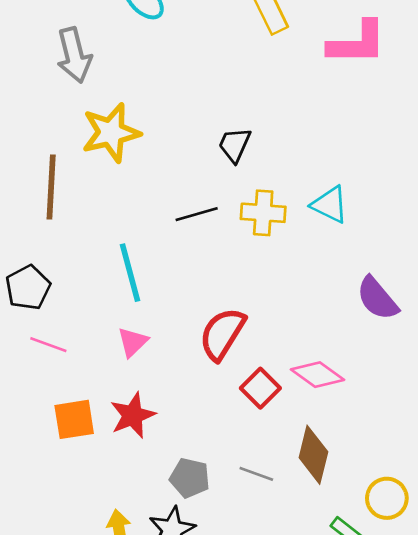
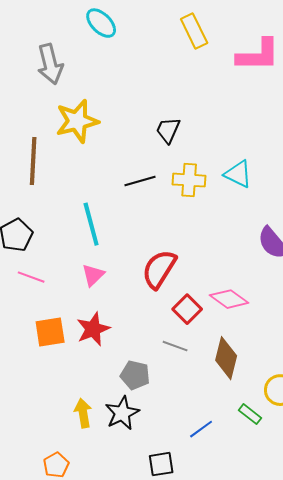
gray line: (256, 474) -> (175, 346), moved

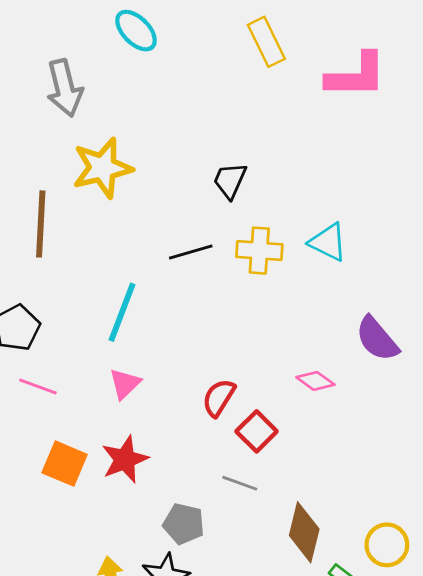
cyan line: (91, 224) -> (122, 312), turned 36
red semicircle: (159, 269) -> (219, 398), moved, size x0.7
pink diamond: (229, 299) -> (315, 381), moved, size x0.7
orange square: (50, 332) -> (65, 464), turned 32
brown diamond: (226, 358) -> (304, 532), moved

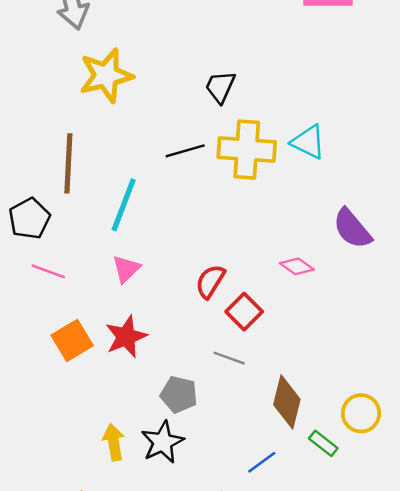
brown line: (41, 224) -> (68, 163), moved
yellow cross: (259, 251) -> (247, 150), size x1.4
orange square: (65, 464) -> (72, 340), turned 36

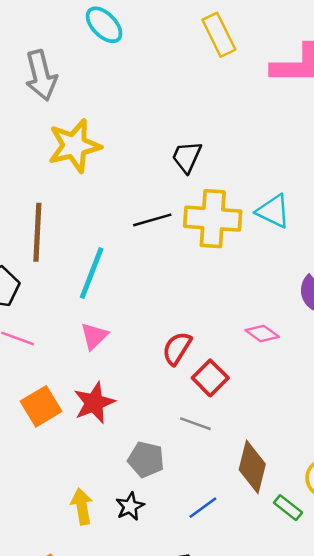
black star: (163, 442) -> (130, 506), size x0.7
blue line: (262, 462) -> (203, 508), moved

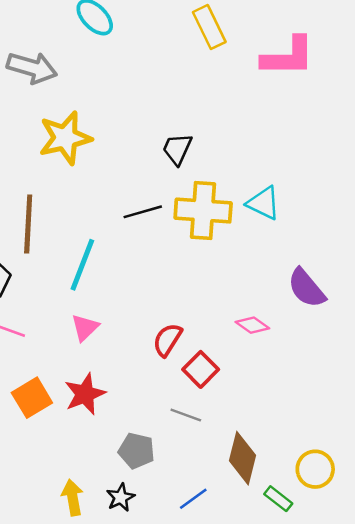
gray arrow: (41, 75) -> (32, 68), turned -60

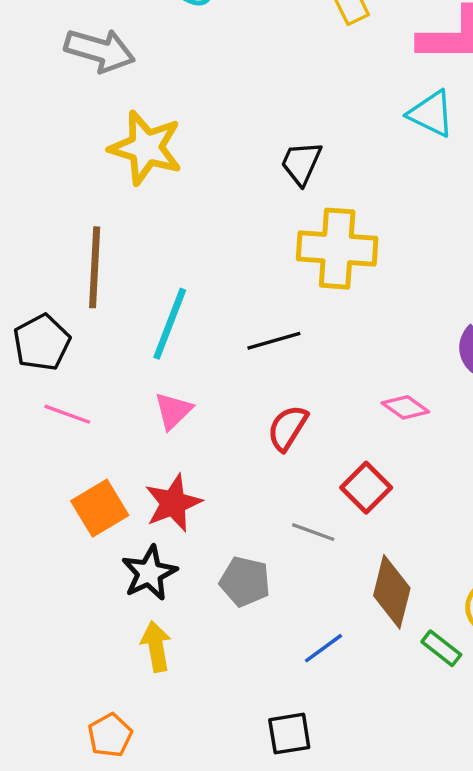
yellow star: (65, 138) -> (146, 148), turned 30
cyan triangle: (263, 203) -> (431, 114), moved
black line: (143, 212) -> (274, 341), moved
red square: (201, 369) -> (366, 488), moved
black star: (121, 497) -> (149, 573), moved, size x1.4

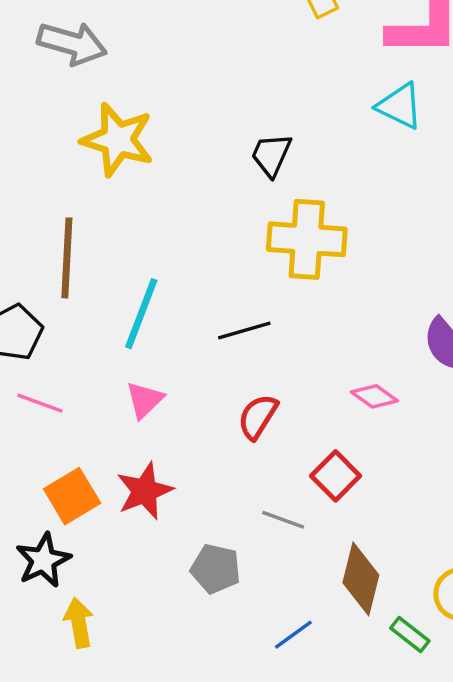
black star: (149, 573) -> (43, 560), moved
yellow arrow: (156, 646) -> (79, 623), moved

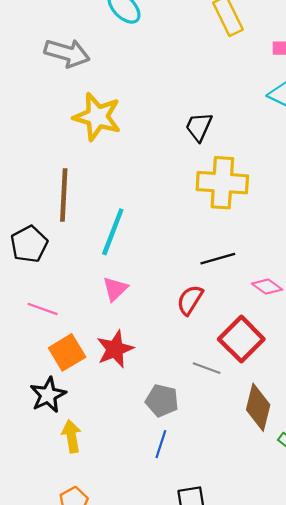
black line: (244, 331) -> (218, 259), moved
pink line: (40, 403) -> (42, 309), moved
red square: (336, 476) -> (241, 339), size x1.4
blue line: (293, 635) -> (161, 444), moved, turned -36

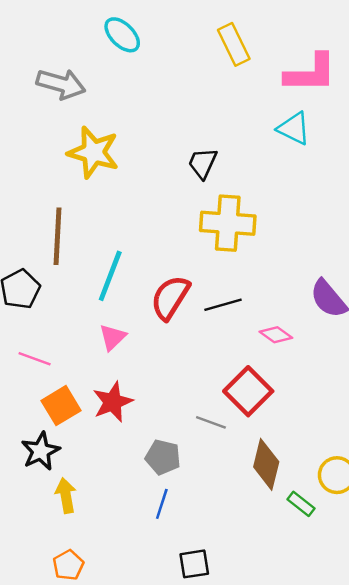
red semicircle: (190, 300) -> (170, 298), moved, size x1.4

